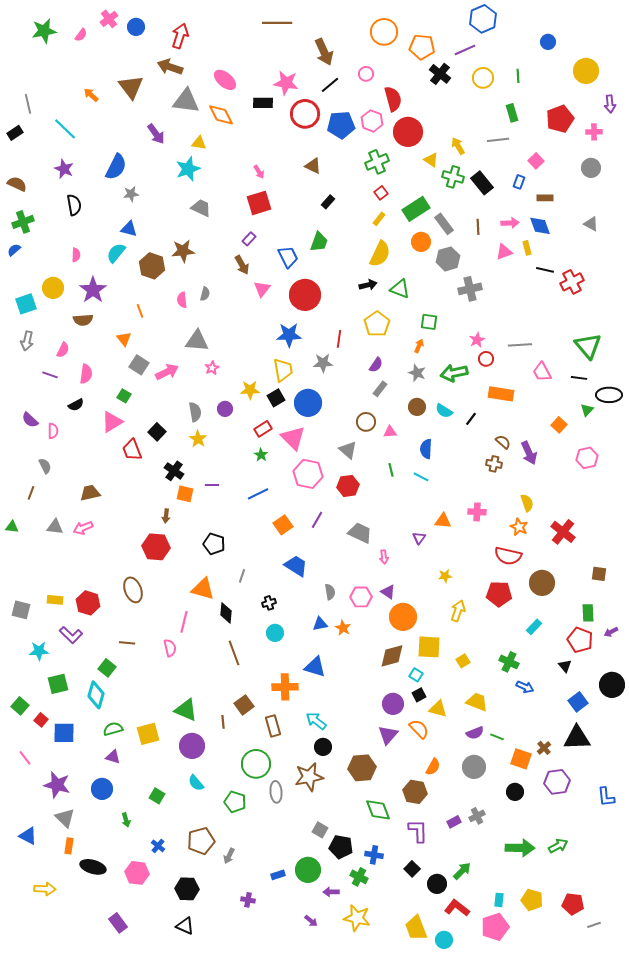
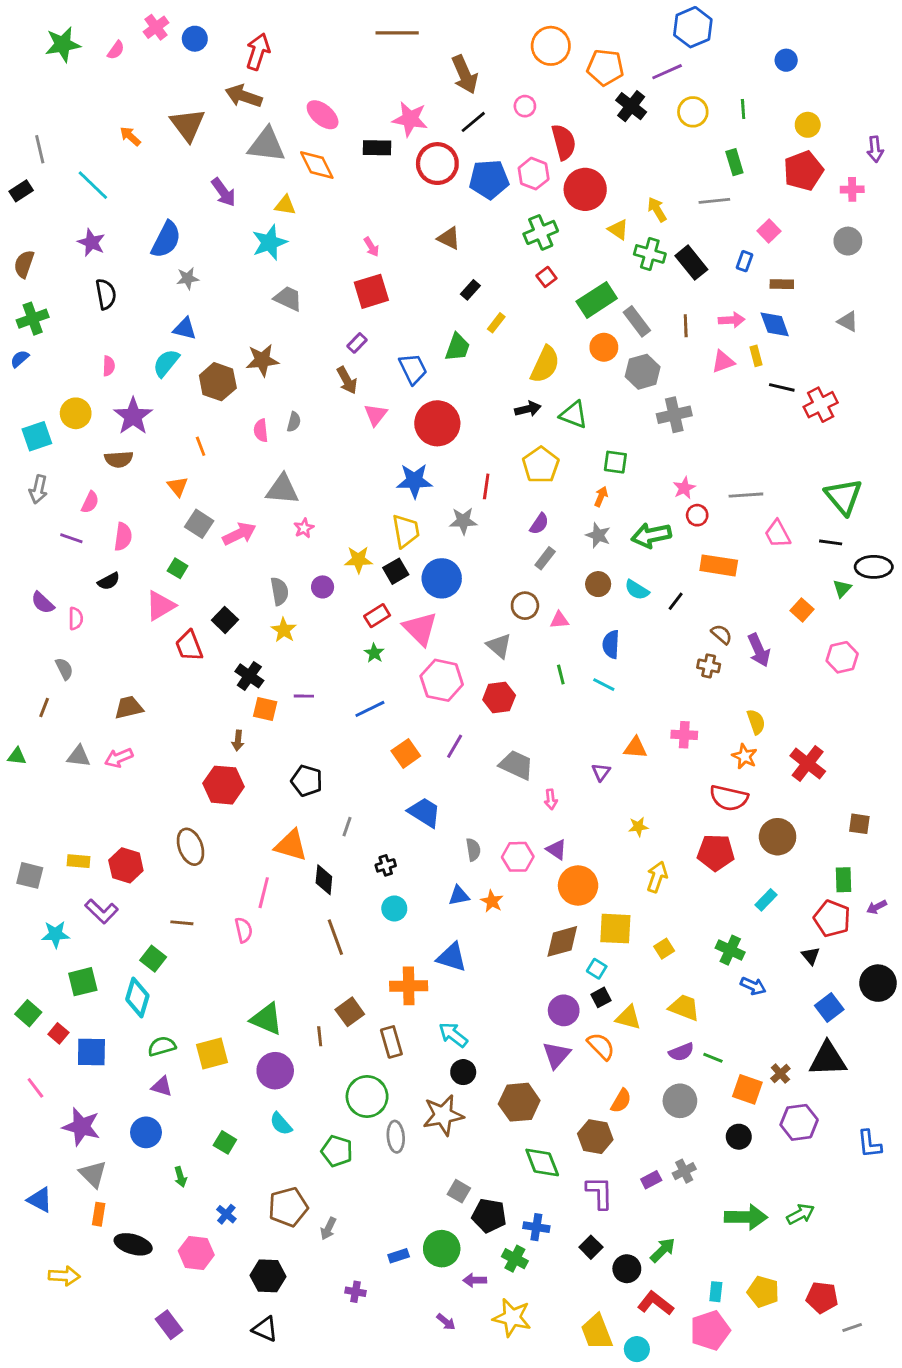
yellow circle: (586, 71) -> (808, 125), moved, size x0.7
brown semicircle: (17, 184) -> (24, 264), turned -96
yellow rectangle: (379, 219) -> (496, 323), moved

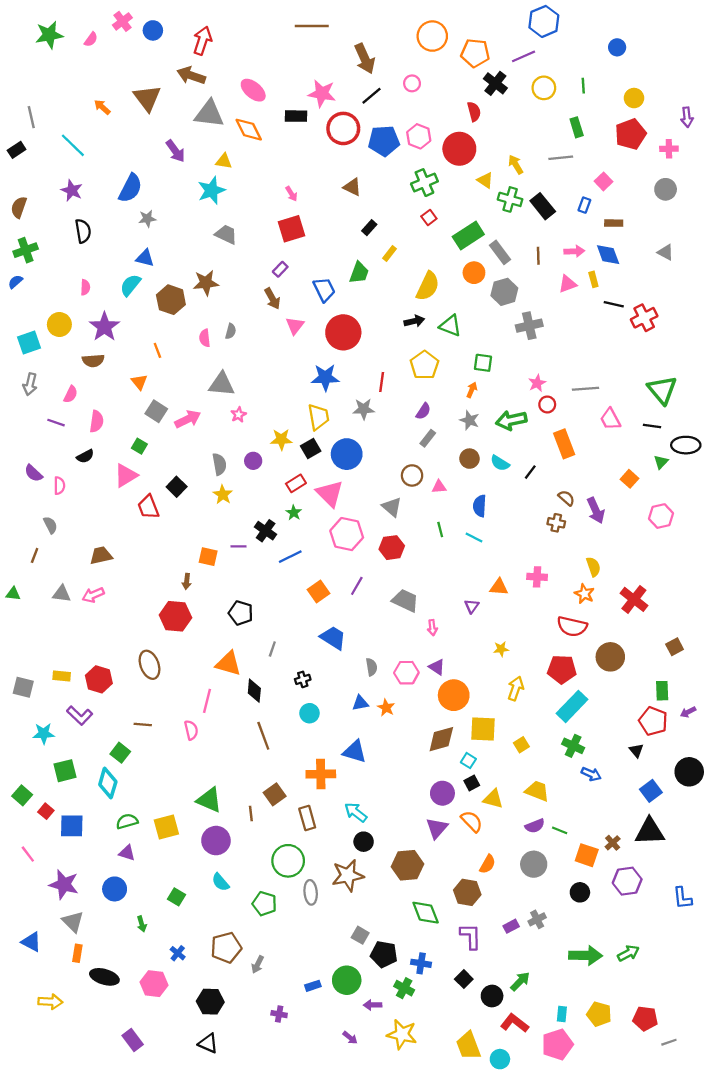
red semicircle: (564, 142) -> (474, 112), moved, size x0.7
orange rectangle: (719, 565) -> (564, 444), turned 60
black cross: (249, 676) -> (266, 531), moved
brown square: (859, 824) -> (675, 647), turned -36
cyan rectangle: (766, 900) -> (572, 706), moved, size x1.8

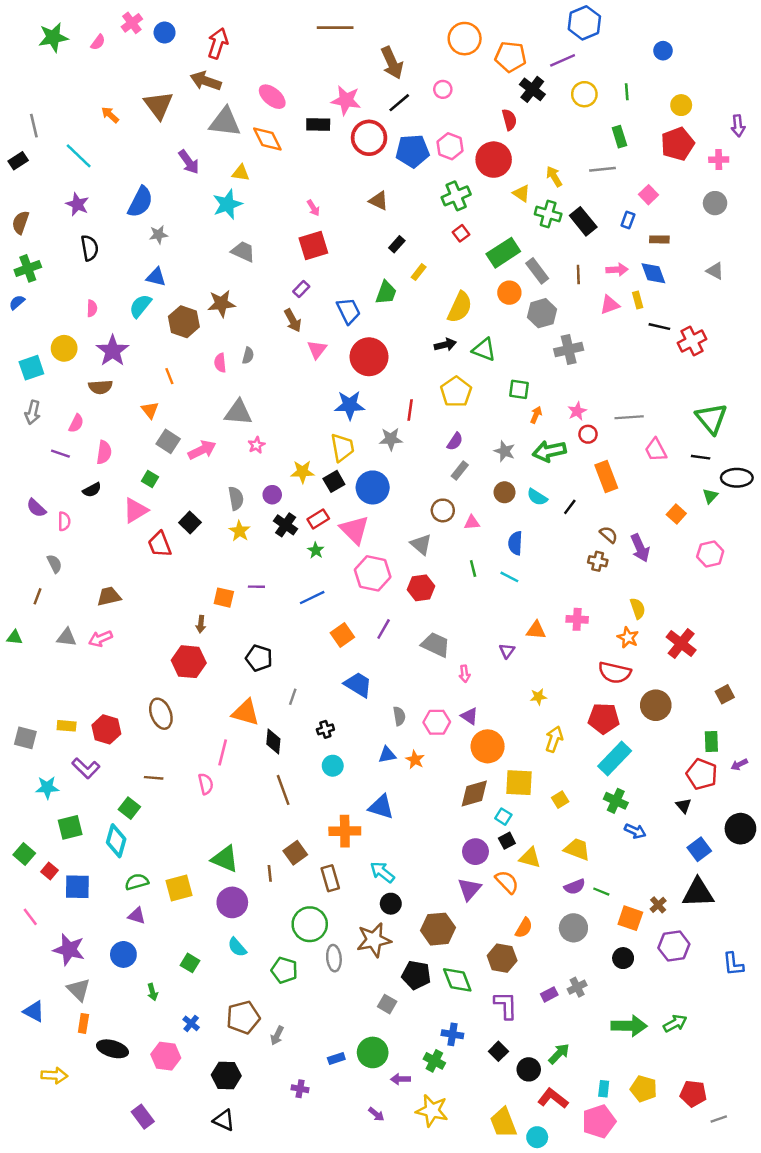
orange arrow: (472, 390) -> (536, 415), moved
black cross: (266, 531) -> (286, 525), moved
black pentagon: (384, 954) -> (416, 975), moved

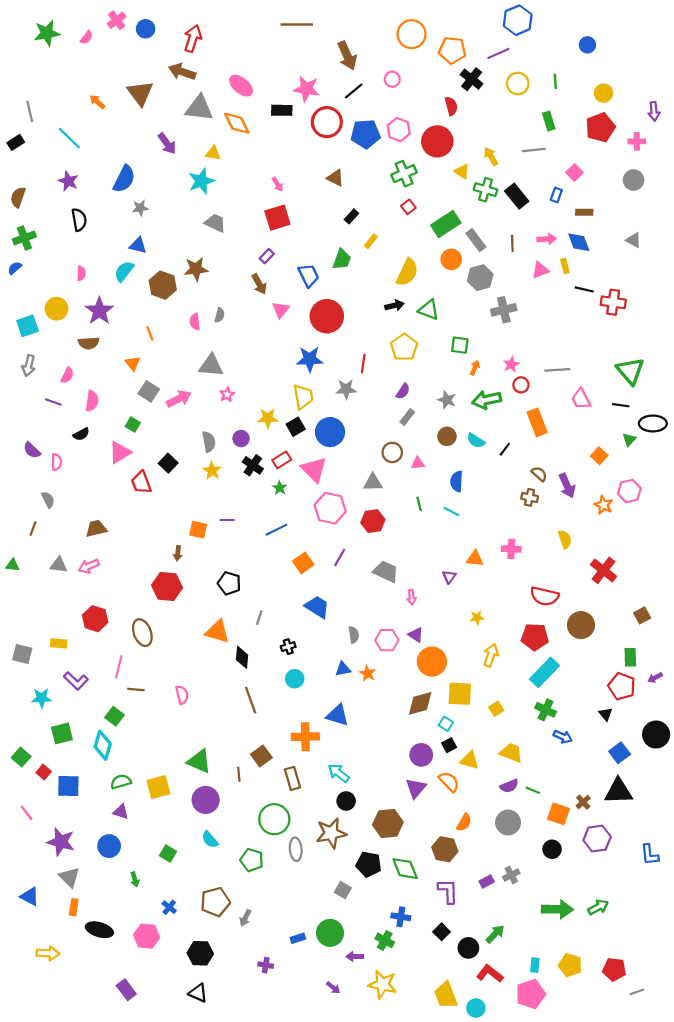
red cross: (692, 341) -> (613, 302), turned 35
gray triangle: (421, 544) -> (373, 482), turned -42
orange star: (628, 637) -> (604, 505), moved
red hexagon: (106, 729) -> (95, 619), moved
pink line: (223, 752) -> (119, 667), moved

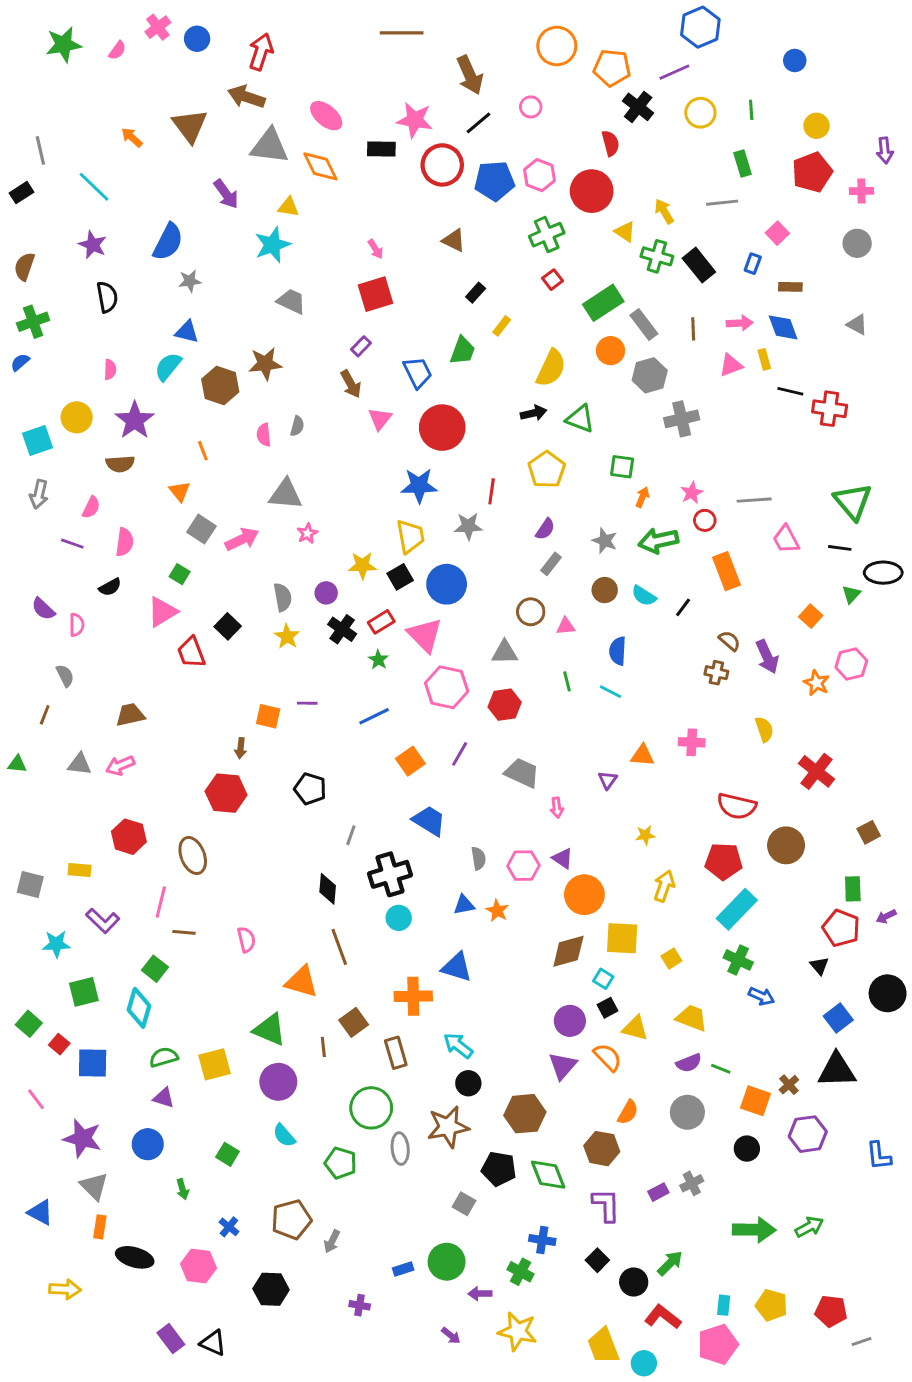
orange triangle: (217, 632) -> (302, 982), moved
black cross: (288, 647) -> (390, 874), size x2.0
black triangle: (198, 993) -> (213, 1343), moved

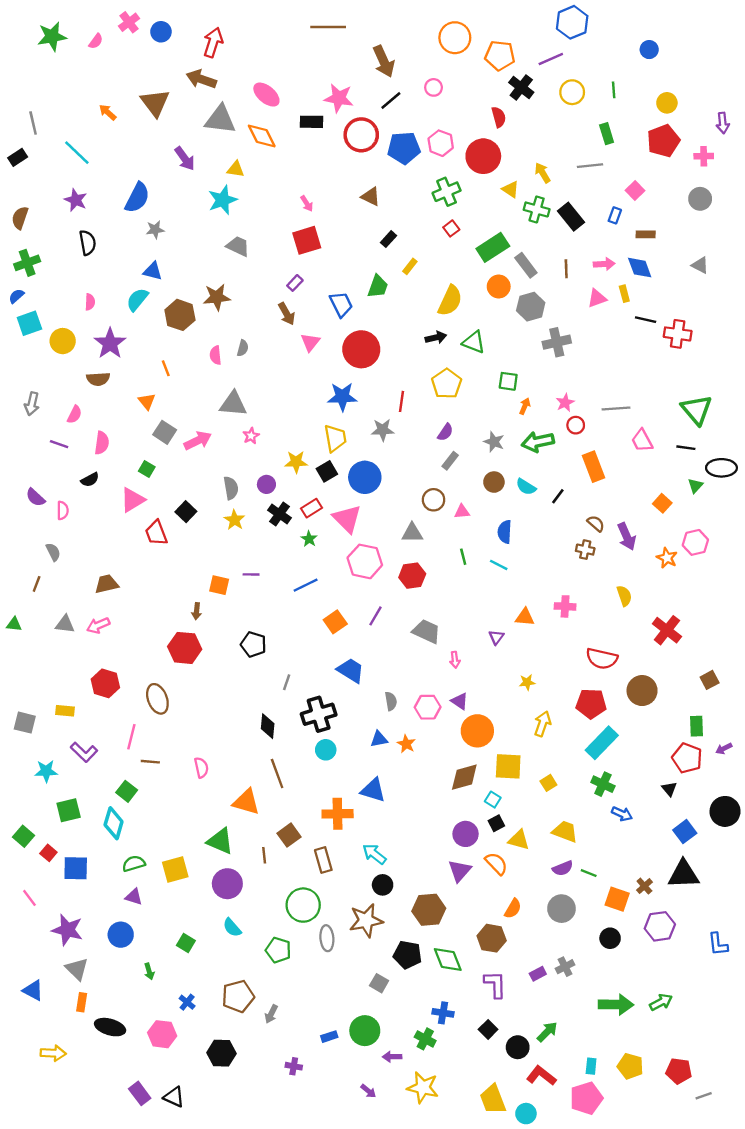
cyan square: (37, 441) -> (29, 323), moved

